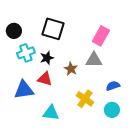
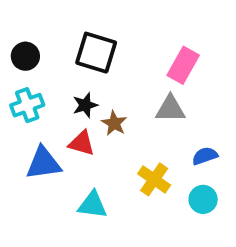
cyan cross: (26, 53) -> (27, 105), moved
brown star: (71, 69) -> (114, 123), moved

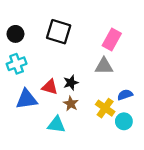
black star: (85, 105) -> (71, 83), moved
brown star: (114, 123) -> (71, 104), moved
yellow cross: (154, 179) -> (105, 108), moved

